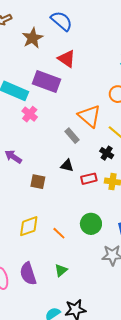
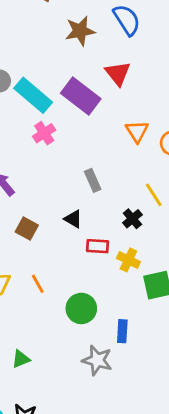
orange triangle: (90, 116) -> (137, 131), moved, size x0.7
orange line: (59, 233) -> (38, 284), moved

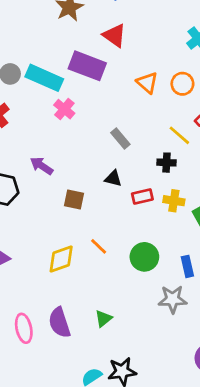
black cross: (132, 219) -> (167, 163), turned -30

